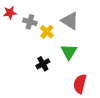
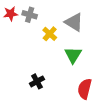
gray cross: (30, 22) -> (30, 15), moved
black cross: (43, 64) -> (37, 81), moved

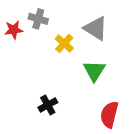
red star: (11, 14) -> (14, 30), moved

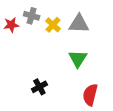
gray triangle: (96, 28) -> (79, 24), turned -30
yellow cross: (64, 43) -> (53, 25), moved

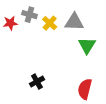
green triangle: (78, 59) -> (87, 45), moved

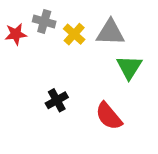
black cross: (37, 82) -> (57, 100), moved
red semicircle: (85, 89) -> (109, 116), moved, turned -54

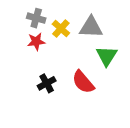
red star: (16, 34) -> (36, 42), moved
red semicircle: (109, 116) -> (83, 82), moved

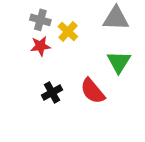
gray triangle: (91, 27) -> (116, 18), moved

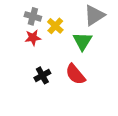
gray triangle: (116, 18) -> (94, 15), turned -35
green triangle: (119, 62) -> (82, 41), moved

